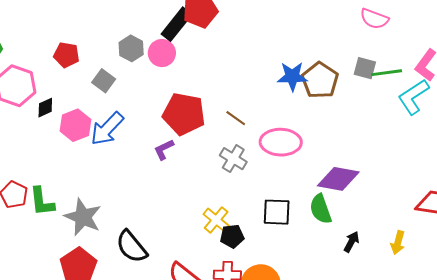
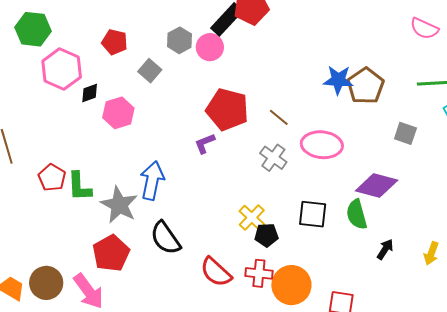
gray square: (365, 68) -> (405, 133), moved
blue arrow: (107, 129) -> (152, 181), moved, turned 144

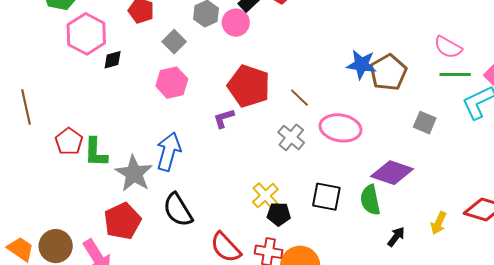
pink semicircle: (424, 29) -> (448, 47), moved
pink hexagon: (118, 113) -> (172, 83), moved
yellow arrow: (431, 253) -> (439, 223), moved

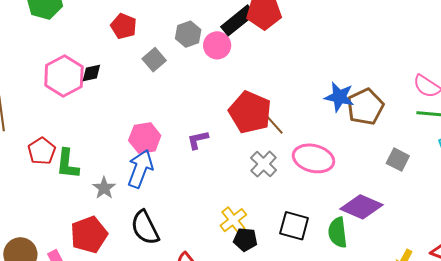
pink hexagon: (86, 34) -> (64, 76), moved
pink hexagon: (172, 83) -> (145, 138), moved
red pentagon: (249, 86) -> (250, 112), moved
gray star: (134, 173) -> (104, 188), size x0.6

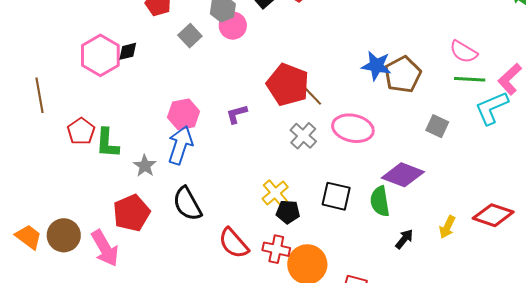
pink circle: (217, 45) -> (233, 26), moved

